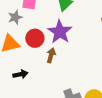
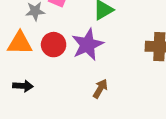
brown arrow: (51, 55) -> (100, 89), moved

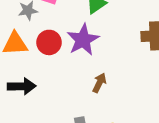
black arrow: (23, 86) -> (22, 86), size x1.4

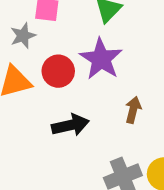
black arrow: (22, 86) -> (70, 125), moved

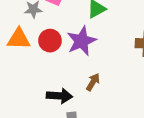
black arrow: (70, 125) -> (59, 96), moved

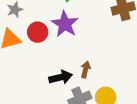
brown arrow: (93, 82) -> (86, 70), moved

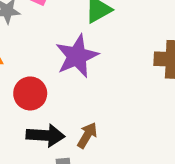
red circle: (38, 32) -> (30, 93), moved

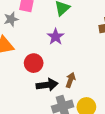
purple star: (77, 56) -> (56, 37), size x0.7

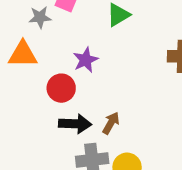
purple star: (56, 37) -> (86, 60), moved

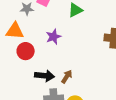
red circle: (61, 88) -> (26, 51), moved

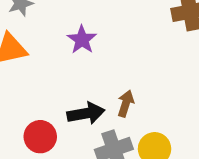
red circle: (26, 51) -> (40, 137), moved

